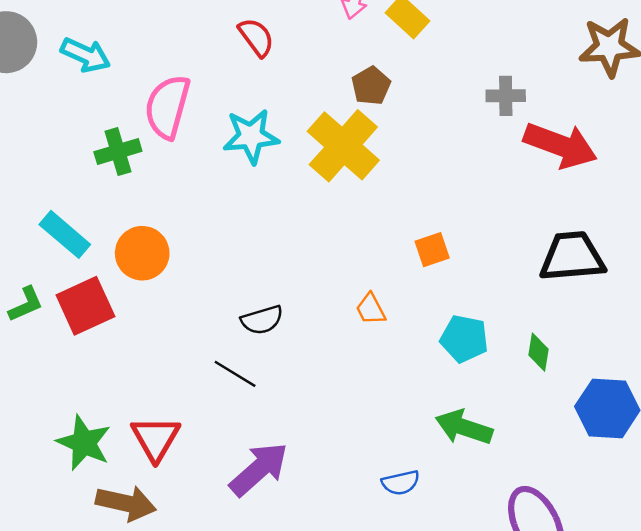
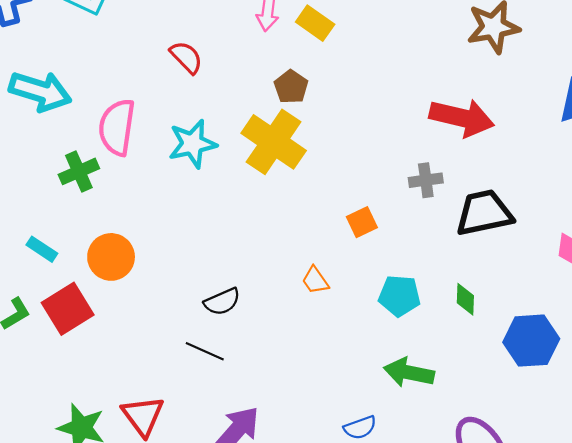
cyan arrow: (86, 55) -> (40, 91), size x1.4
gray cross: (506, 96) -> (426, 180), moved
cyan rectangle: (65, 234) -> (42, 249), size x0.7

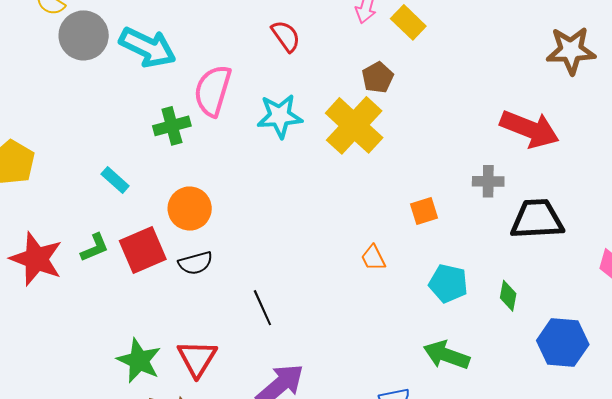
cyan rectangle: (42, 249) -> (115, 180), moved
black semicircle: (222, 302) -> (195, 263), moved
black line: (205, 351) -> (262, 308), turned 33

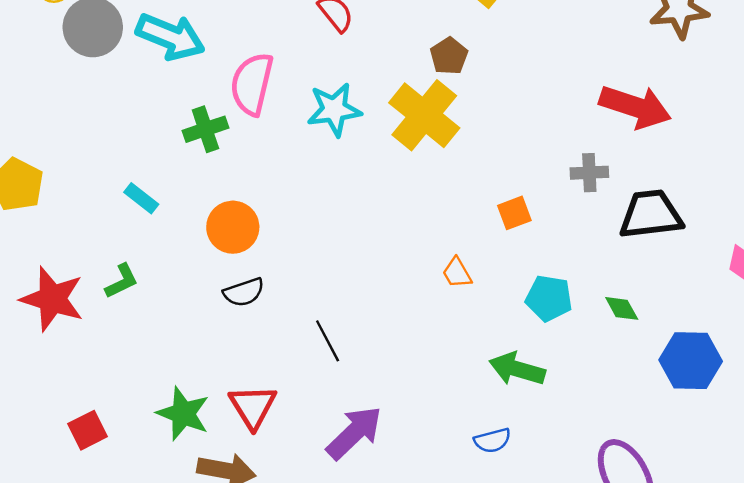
red square: (143, 250) -> (87, 430), moved, size x0.7
green diamond: (508, 296) -> (622, 308), turned -36
green arrow: (446, 355) -> (517, 369), moved

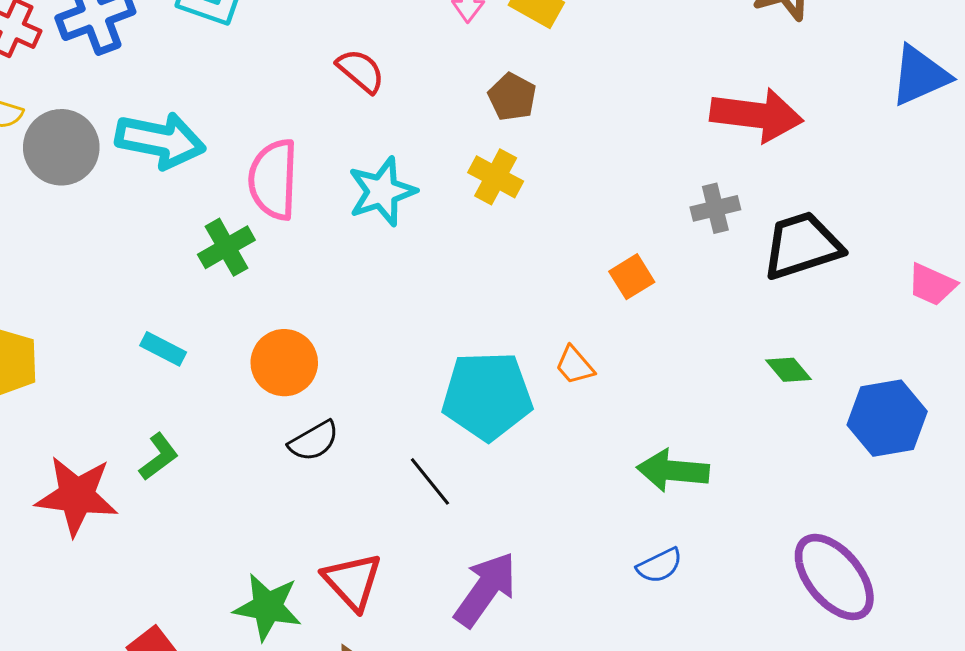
yellow cross: (424, 115) -> (496, 177), size x0.6
cyan pentagon: (549, 298) -> (487, 396), moved, size x1.5

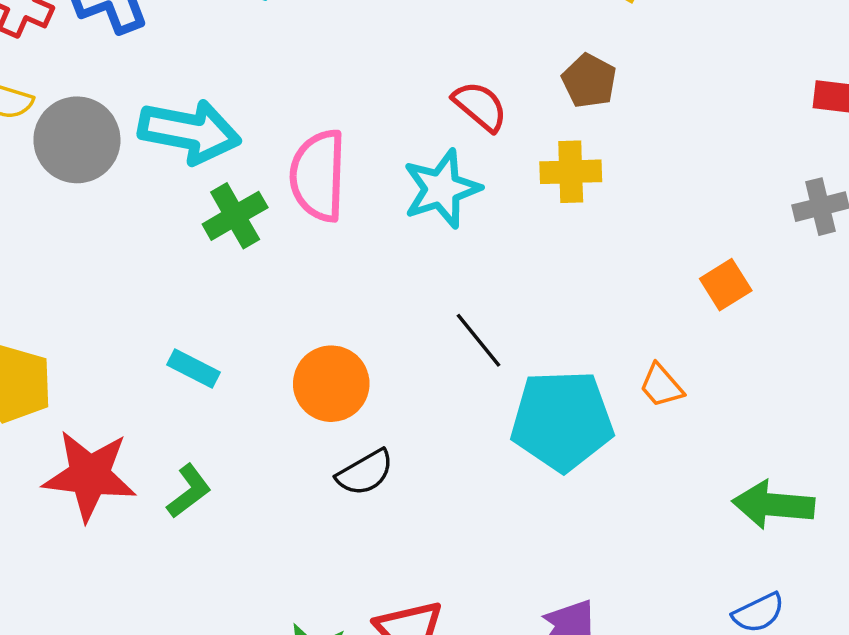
red semicircle: (361, 71) -> (480, 106), moved
yellow cross: (496, 177) -> (571, 172), turned -30
green cross: (226, 247) -> (235, 216), moved
black line: (430, 481) -> (479, 340), moved
red star: (77, 496) -> (90, 475), moved

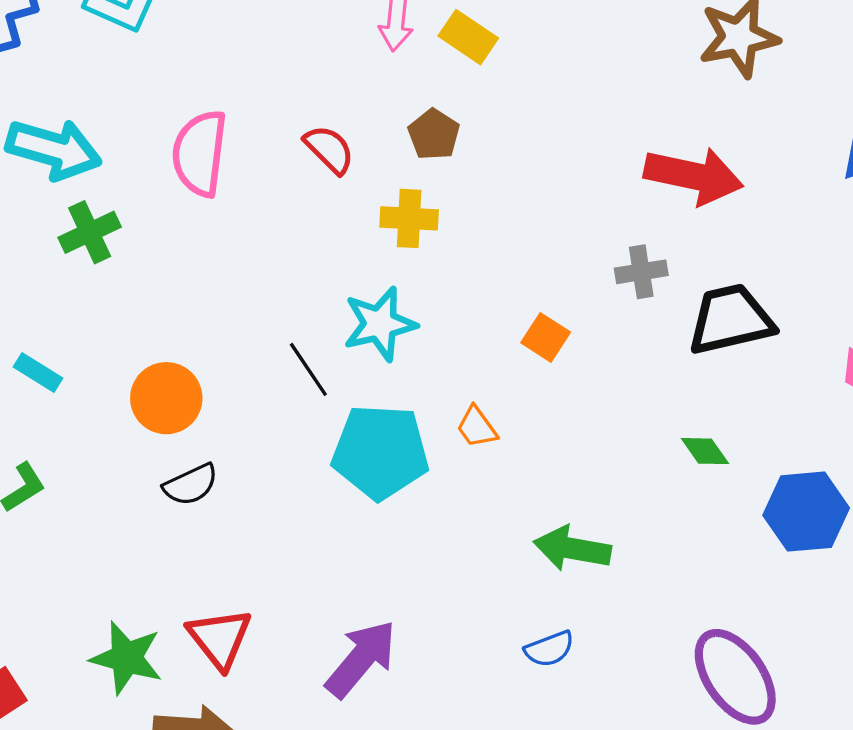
pink semicircle: (318, 176) -> (200, 153), moved
cyan star: (442, 189) -> (380, 324), moved
orange square: (726, 285) -> (546, 337), turned -30

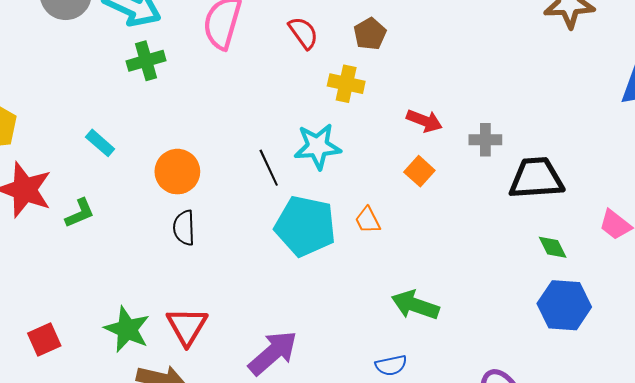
red arrow: (694, 176) -> (424, 121), moved, size x0.6
green diamond: (705, 451) -> (553, 247), moved
black semicircle: (191, 485) -> (184, 228), turned 104

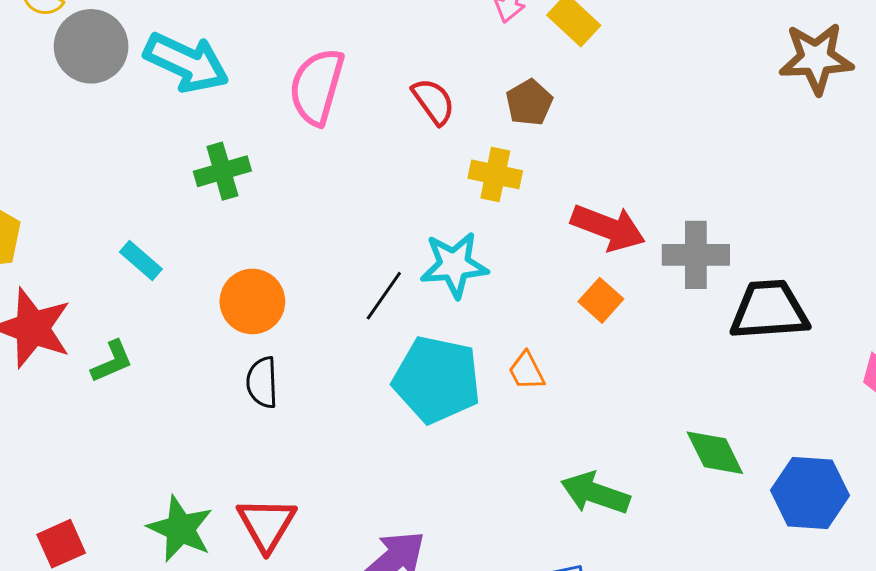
green cross: (146, 61) -> (222, 171), moved
red arrow: (424, 121) -> (608, 228), size x1.4
gray cross: (485, 140) -> (696, 255), size x1.4
black line: (269, 168) -> (384, 296), turned 60
green diamond: (553, 247) -> (715, 453), moved, size x1.4

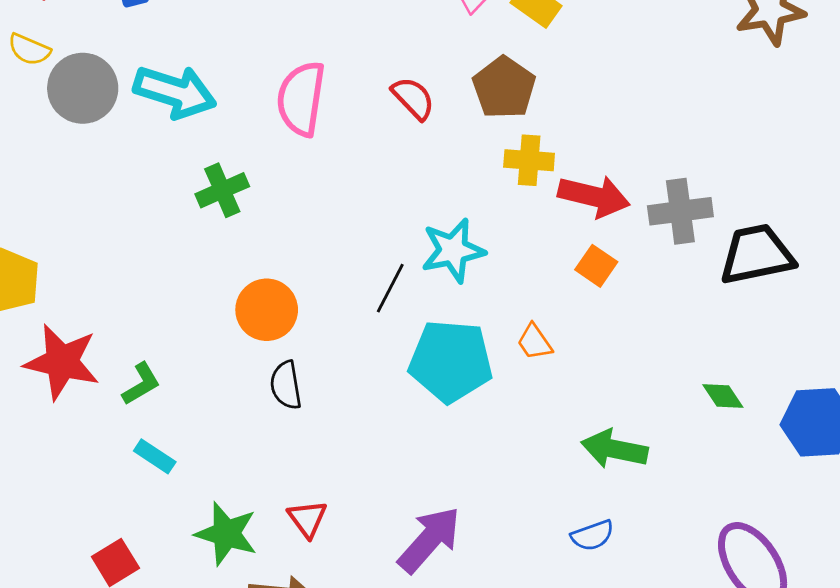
brown pentagon: (529, 103) -> (504, 88), size x1.4
yellow cross: (495, 174) -> (529, 160), moved
cyan rectangle: (141, 260) -> (155, 456), moved
green diamond: (715, 453) -> (723, 396), size x0.7
red triangle: (267, 524) -> (307, 519), size x0.7

